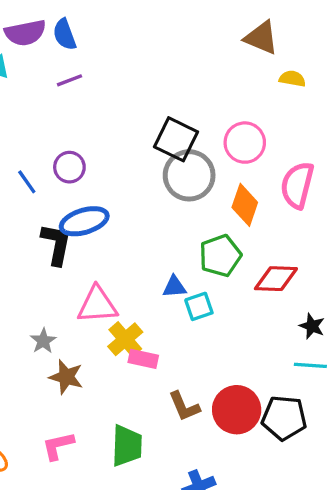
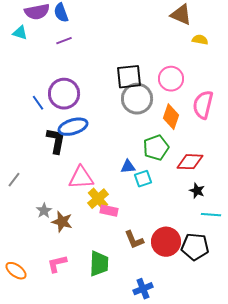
black square: (176, 139) -> (129, 77), turned -32
purple circle: (69, 167) -> (64, 94), size x1.6
black star: (312, 326) -> (197, 191), moved
gray star: (43, 341) -> (44, 211), moved

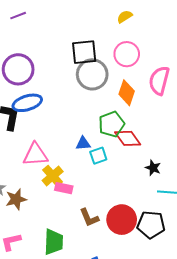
yellow semicircle: (200, 40) -> (125, 17), moved, turned -42
red diamond: (190, 162) -> (128, 138), moved, turned 52
brown star: (62, 222) -> (16, 199), turned -30

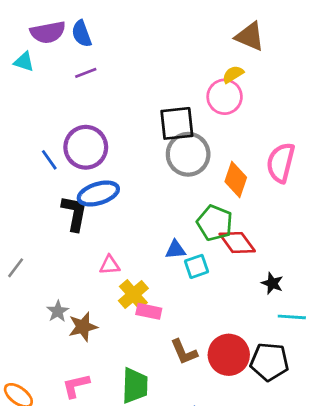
pink circle: (127, 54) -> (225, 97), moved
green pentagon: (111, 124) -> (215, 223), turned -30
pink triangle: (35, 155) -> (110, 265), size x0.6

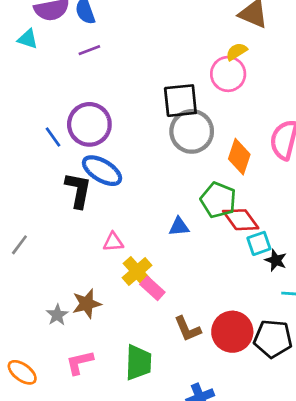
blue ellipse: (98, 194) -> (102, 171), turned 48
cyan square: (197, 266) -> (259, 243), moved
gray star: (58, 311) -> (57, 315), moved
pink rectangle: (149, 311) -> (152, 288), turned 30

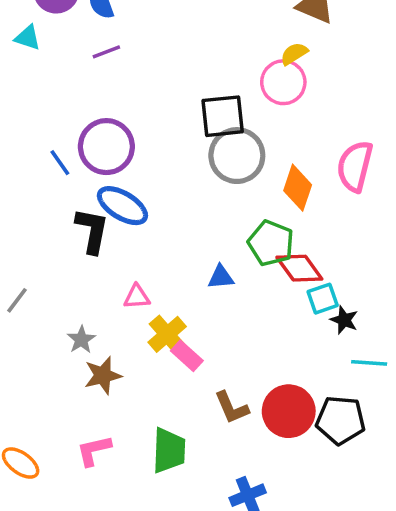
gray star: (57, 315) -> (81, 340), moved

